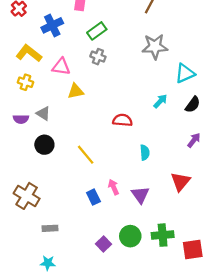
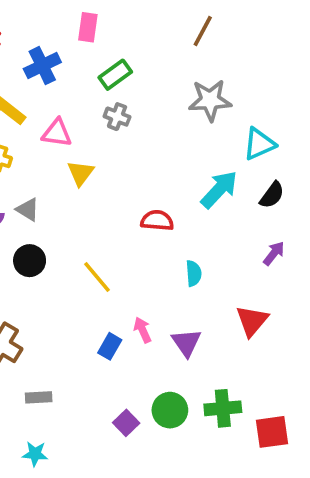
yellow triangle: (76, 91) -> (81, 173), turned -42
cyan arrow: (160, 101) -> (219, 190), size x1.6
blue rectangle: (93, 197) -> (110, 346), turned 56

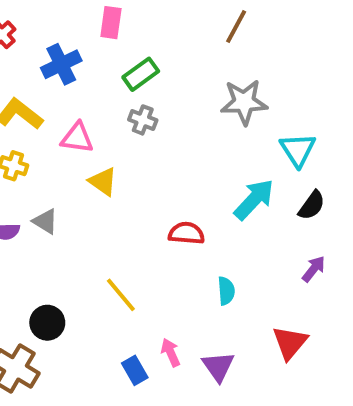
cyan triangle: (259, 144) -> (298, 150), turned -39
yellow triangle: (81, 173) -> (103, 182), turned -32
black circle: (30, 261) -> (47, 323), moved
blue rectangle: (110, 346) -> (135, 370), turned -60

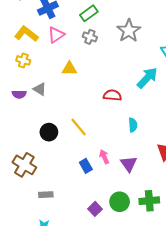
gray star: (244, 102) -> (129, 31), moved, turned -30
pink triangle: (77, 138) -> (56, 35), moved, turned -42
yellow triangle: (103, 182) -> (69, 69), turned -35
black circle: (47, 323) -> (49, 132), moved

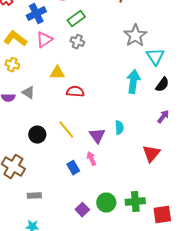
gray star: (129, 31) -> (135, 36), moved
cyan arrow: (147, 78) -> (133, 82), turned -35
red semicircle: (112, 95) -> (75, 92), moved
purple triangle: (129, 164) -> (97, 136), moved

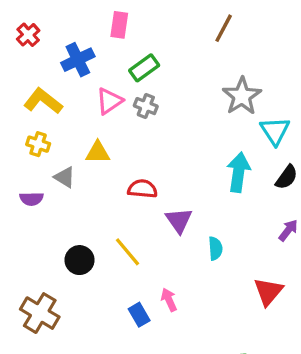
pink triangle: (44, 40) -> (109, 101), moved
yellow triangle: (57, 73) -> (98, 152), moved
gray triangle: (28, 93) -> (65, 177), moved
purple triangle: (97, 136) -> (179, 220), moved

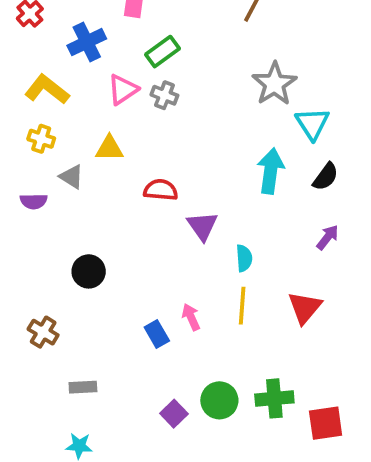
yellow line: (128, 252) -> (242, 306), moved, turned 44
brown cross: (40, 313) -> (43, 332), size x0.7

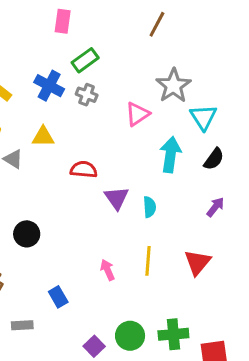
blue cross: (87, 42) -> (49, 86), moved, turned -36
pink triangle: (123, 89) -> (138, 114), moved
cyan semicircle: (244, 258) -> (149, 207), moved
blue rectangle: (157, 334) -> (58, 297), moved

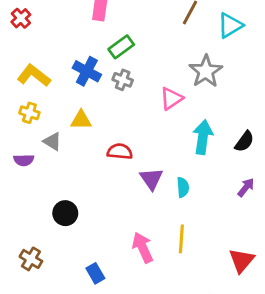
cyan triangle: (203, 117) -> (230, 25), moved, turned 32
red triangle: (197, 262) -> (242, 260), moved
pink arrow: (108, 270) -> (143, 248), size x1.5

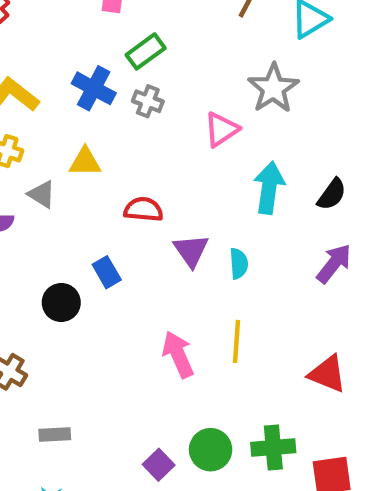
purple arrow: (246, 187) -> (334, 264), size x1.4
red triangle: (242, 260) -> (327, 374), turned -48
blue rectangle: (95, 273) -> (107, 272), moved

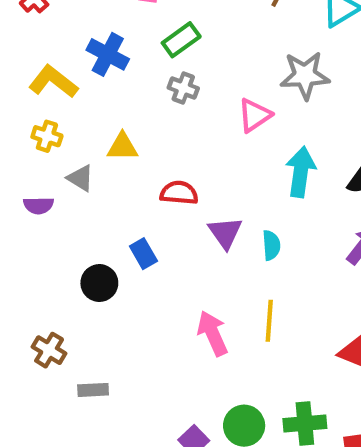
blue cross: (94, 88) -> (108, 54), moved
gray star: (273, 88) -> (305, 75), turned 30
gray rectangle: (55, 435) -> (93, 390), moved

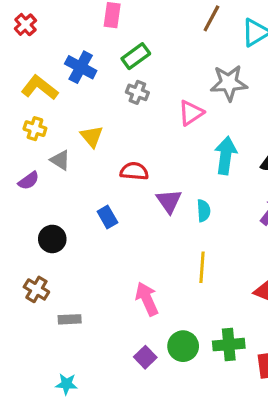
yellow triangle: (122, 147) -> (92, 137), turned 50
purple semicircle: (39, 205) -> (29, 181), turned -35
black circle: (99, 283) -> (52, 239), moved
pink arrow: (213, 333) -> (147, 299), moved

